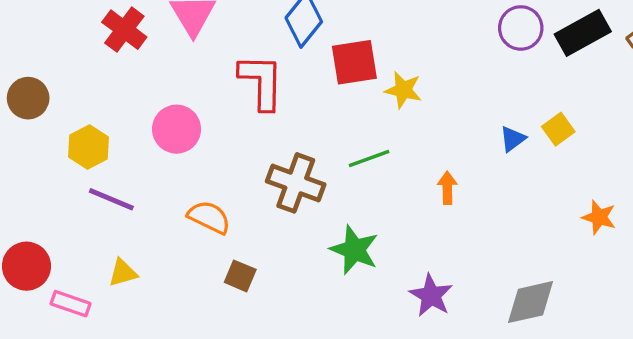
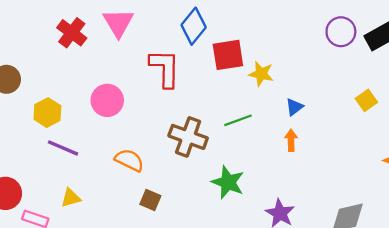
blue triangle: (513, 139) -> (294, 107), moved

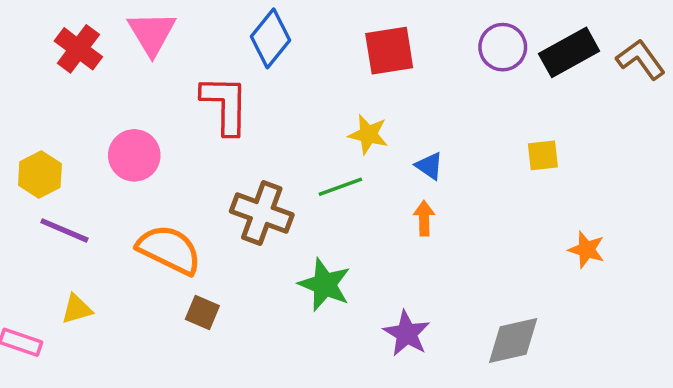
red square: (228, 55) -> (389, 51), moved
yellow star: (261, 74) -> (368, 134), moved
yellow square: (366, 100) -> (543, 155), turned 30
blue triangle: (294, 107) -> (429, 166), turned -48
orange semicircle: (129, 160) -> (169, 250), size x1.4

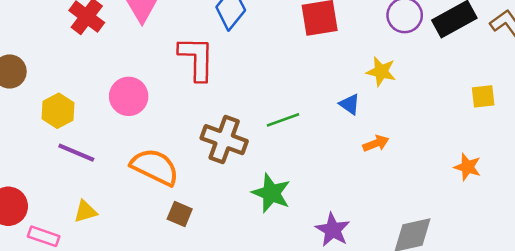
yellow star: (368, 134) -> (381, 71), moved
yellow square: (543, 155) -> (483, 96), moved
orange arrow: (424, 218) -> (376, 143), moved, turned 70

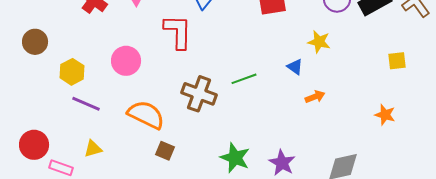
green star: (271, 193) -> (235, 158), moved

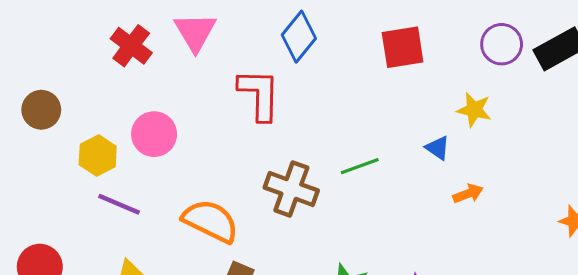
pink circle: (126, 61) -> (154, 134), moved

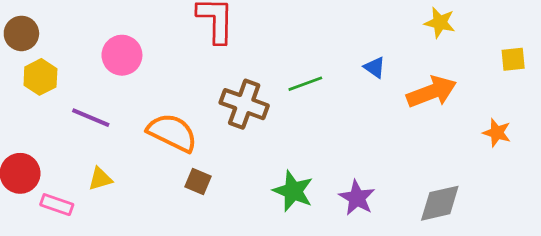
yellow star: (474, 110) -> (440, 23), moved
yellow hexagon: (98, 155) -> (40, 77), moved
orange arrow: (468, 194) -> (432, 92), moved, size x1.8

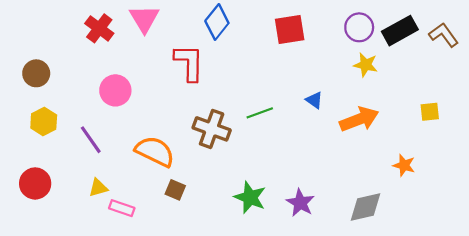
yellow square: (513, 59) -> (430, 112), moved
yellow hexagon: (40, 77) -> (44, 121), moved
purple line: (91, 118) -> (91, 140), turned 32
orange star: (497, 133) -> (404, 165), moved
pink rectangle: (57, 205) -> (122, 208), moved

